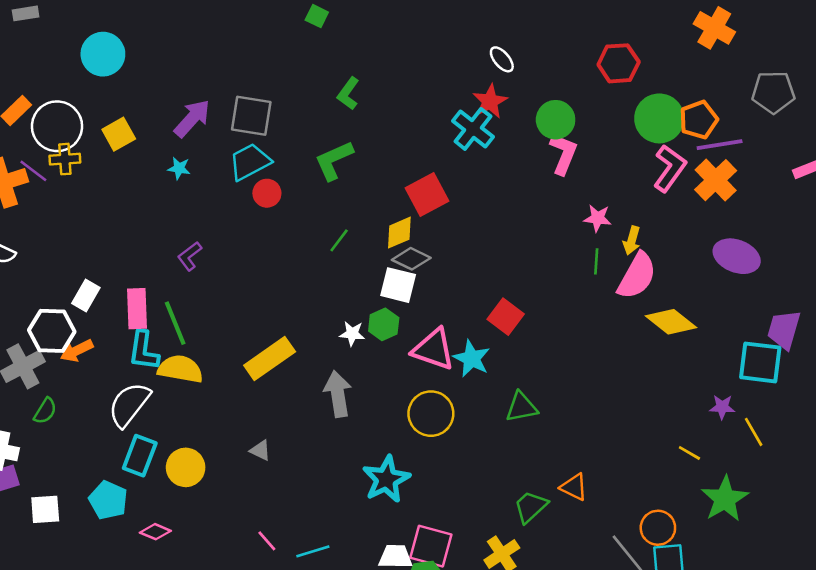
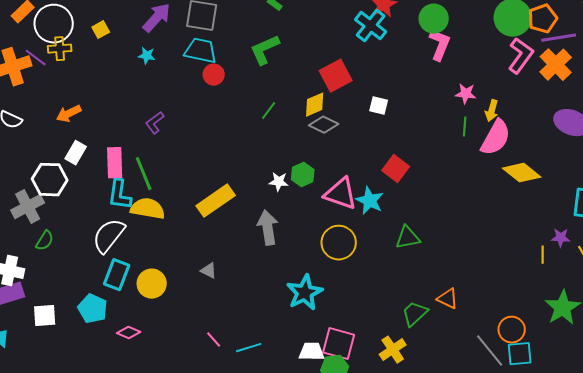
yellow square: (119, 134) -> (101, 30), size x0.7
cyan trapezoid: (250, 162) -> (201, 51), turned 40
white square: (398, 285) -> (379, 106), moved, size x0.7
orange arrow: (77, 351) -> (69, 114), moved
yellow line: (689, 453) -> (543, 255), moved, turned 60

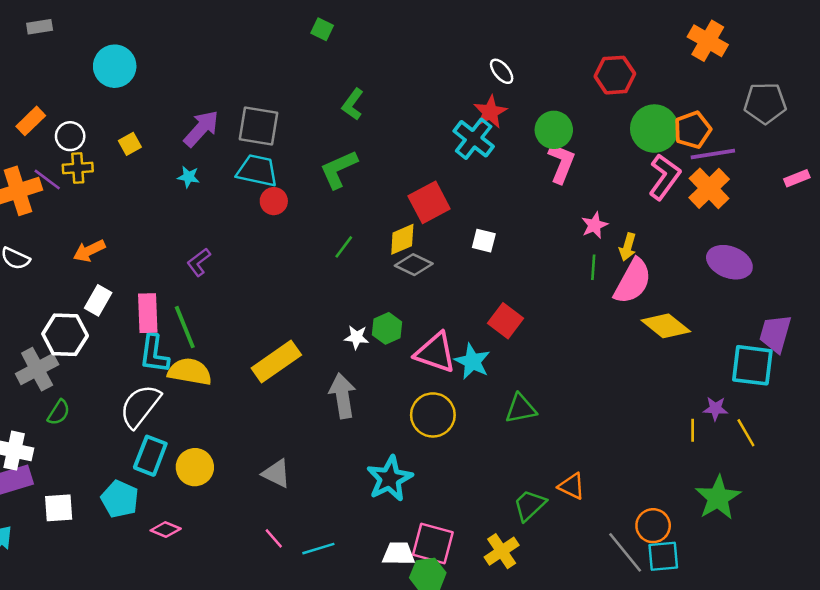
white circle: (54, 24) -> (70, 136), size x0.6
pink star: (466, 94) -> (595, 225), turned -30
gray triangle: (209, 271) -> (276, 473), moved, size x1.4

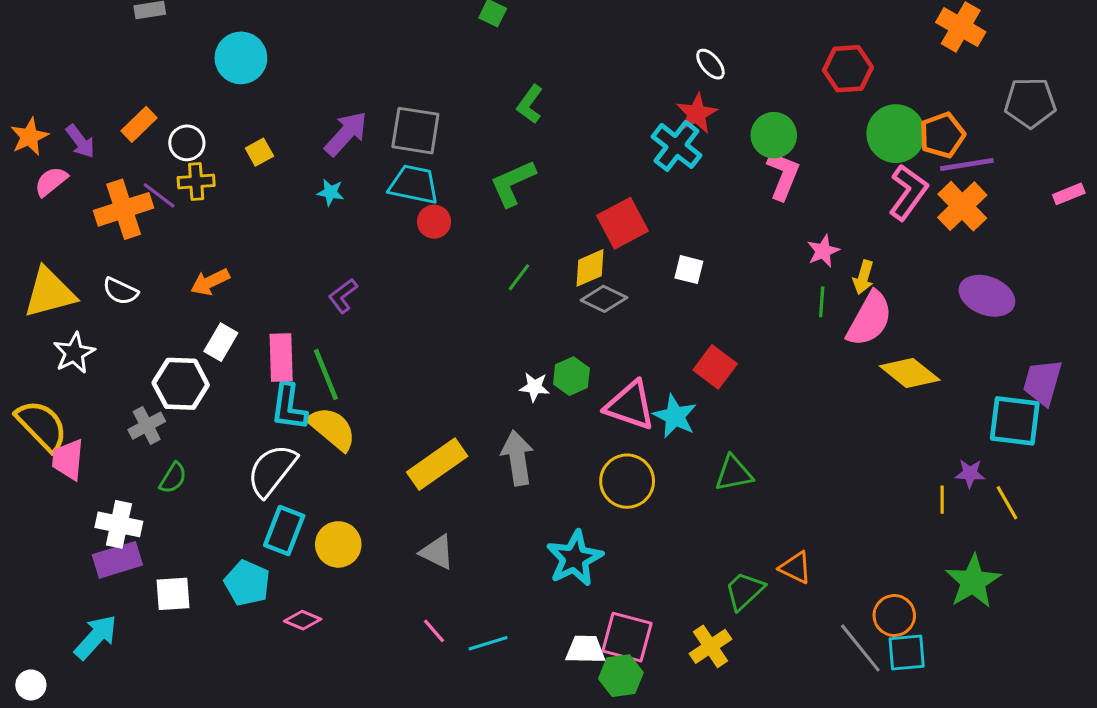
yellow rectangle: (276, 361) -> (437, 464), moved
gray cross: (37, 369) -> (147, 426), size x0.7
yellow semicircle: (190, 372) -> (332, 429), turned 30

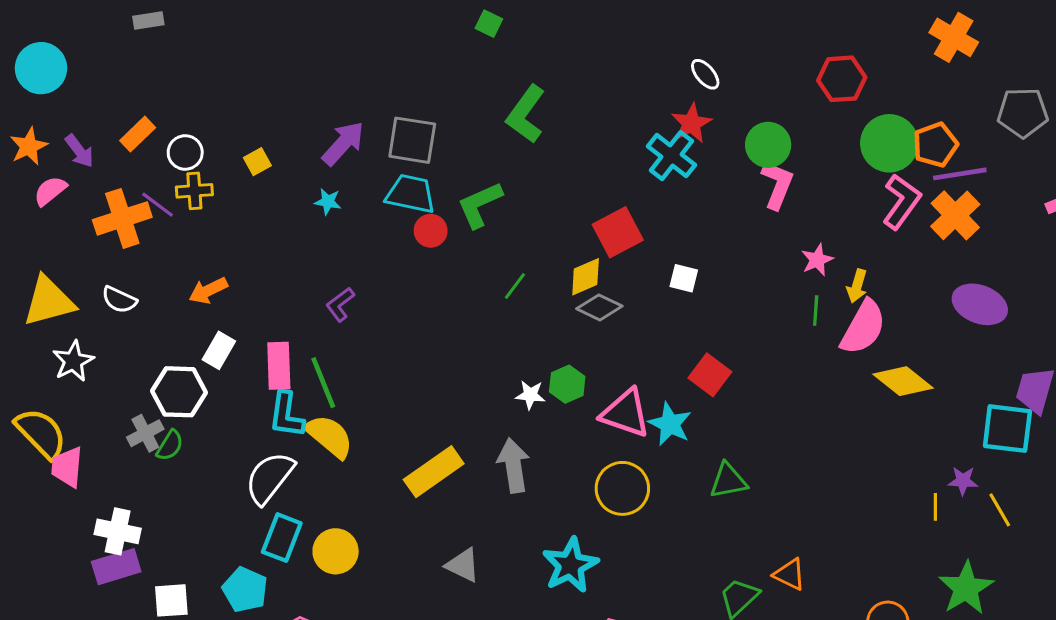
cyan circle: (241, 58) -> (41, 68), moved
green L-shape: (530, 104) -> (526, 114), size x1.5
green L-shape: (513, 183) -> (480, 205), moved
green semicircle: (173, 478) -> (170, 445), moved
gray triangle: (437, 552) -> (463, 565), moved

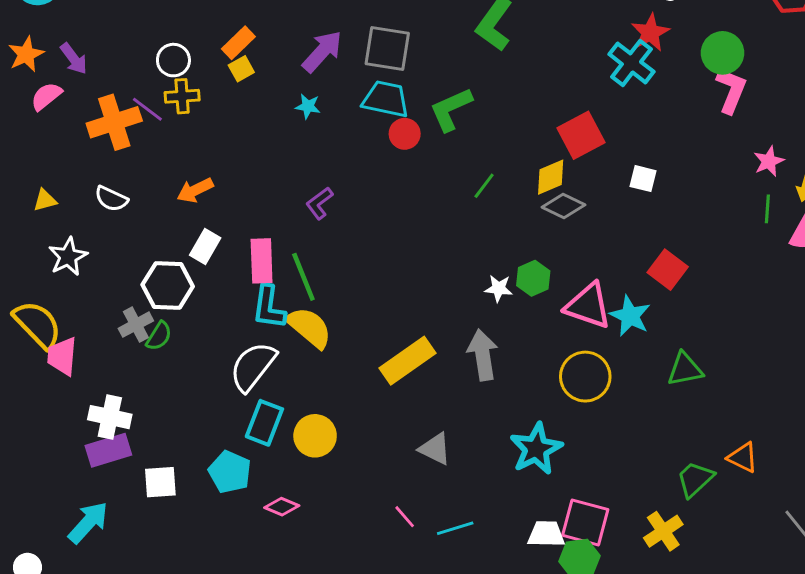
orange rectangle: (138, 134) -> (238, 43), moved
yellow triangle: (49, 301) -> (45, 200), size x0.5

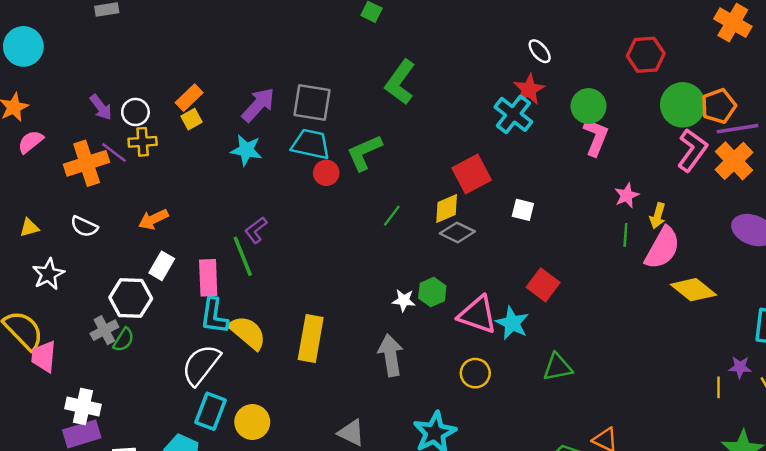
purple arrow: (74, 59) -> (101, 107), moved
cyan star: (308, 106) -> (246, 150), size x1.5
green line: (303, 277) -> (243, 256), moved
yellow rectangle: (408, 361) -> (311, 339), moved, turned -45
yellow circle: (585, 377) -> (475, 373), size x0.7

